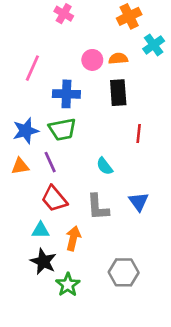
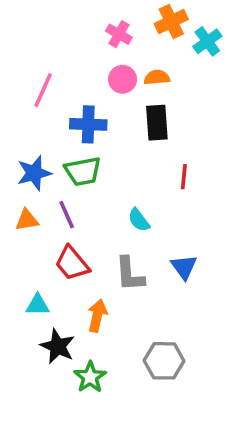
pink cross: (64, 14) -> (119, 34), moved
cyan cross: (154, 45) -> (207, 41), moved
cyan triangle: (41, 230) -> (38, 305), moved

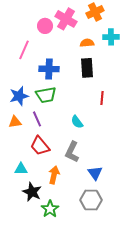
pink cross: (119, 34) -> (66, 19), size x1.5
cyan cross: (207, 41) -> (111, 37), moved, turned 35
pink circle: (123, 79) -> (45, 26), moved
blue triangle: (184, 267) -> (95, 173), moved
gray L-shape: (130, 274) -> (72, 152), turned 30

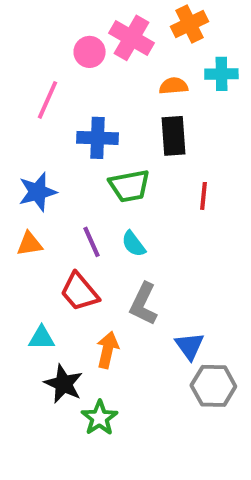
green trapezoid: (46, 95) -> (129, 186), moved
purple line: (37, 119) -> (92, 242), moved
cyan semicircle: (77, 122) -> (133, 244), moved
gray hexagon: (91, 200) -> (213, 386), moved

